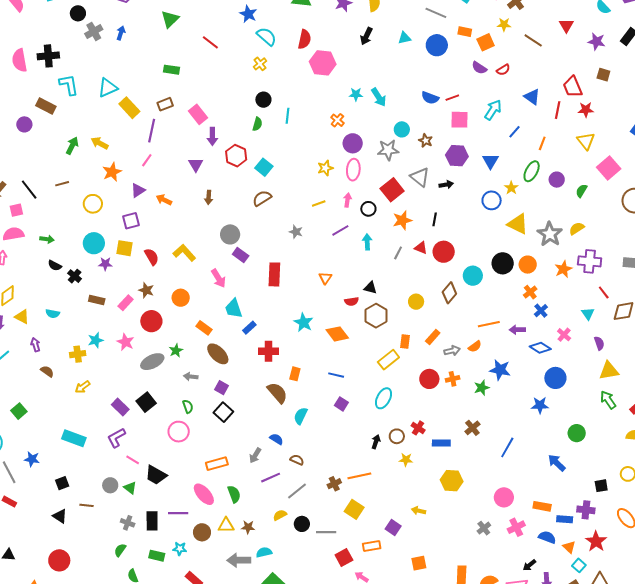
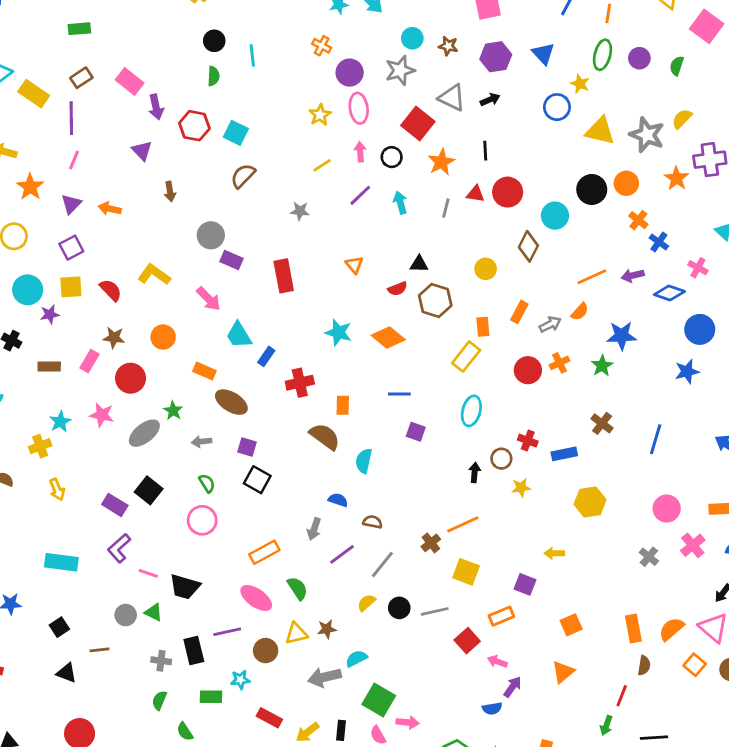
yellow arrow: (83, 387) -> (57, 490), turned -63

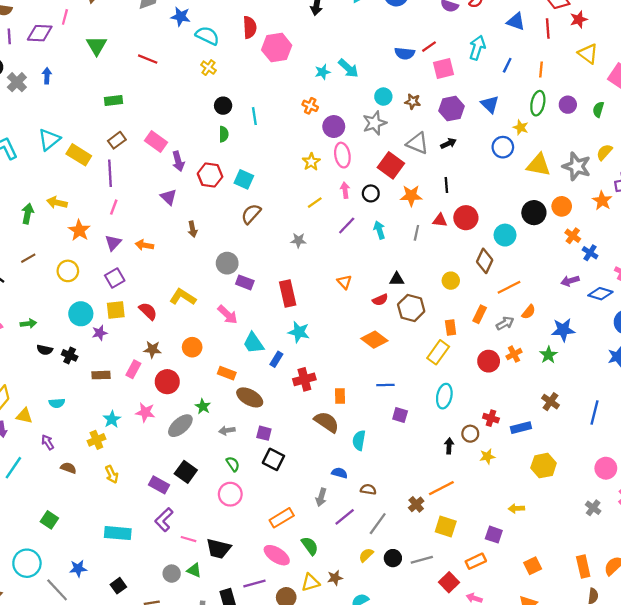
orange star: (441, 162) -> (411, 196), turned 30
orange line: (592, 277) -> (509, 287), moved
cyan star: (338, 332) -> (299, 332), moved

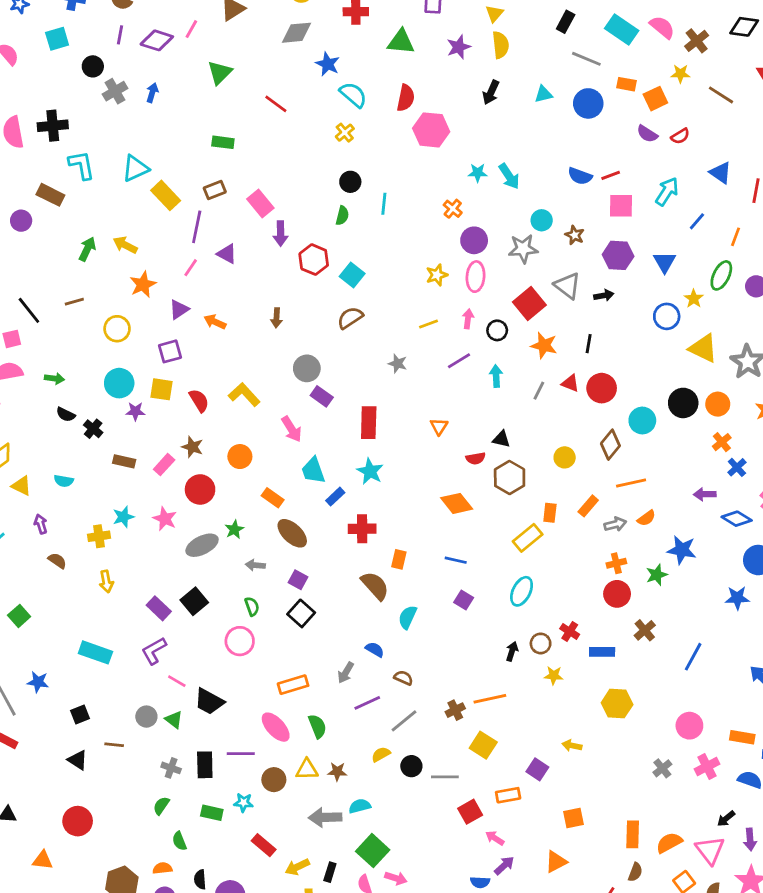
purple triangle: (168, 197) -> (227, 254), moved, turned -30
red circle: (489, 361) -> (617, 594), moved

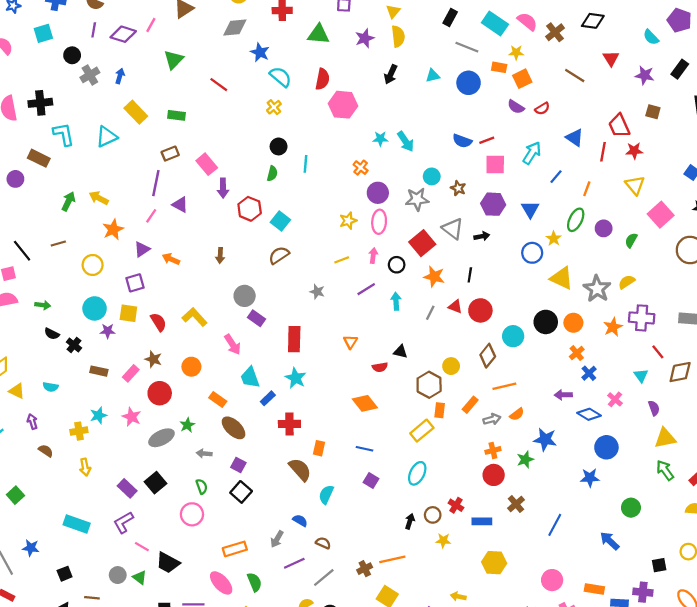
yellow star: (680, 74) -> (516, 52), moved
yellow rectangle: (166, 195) -> (136, 112), moved
brown hexagon: (510, 478) -> (429, 385), moved

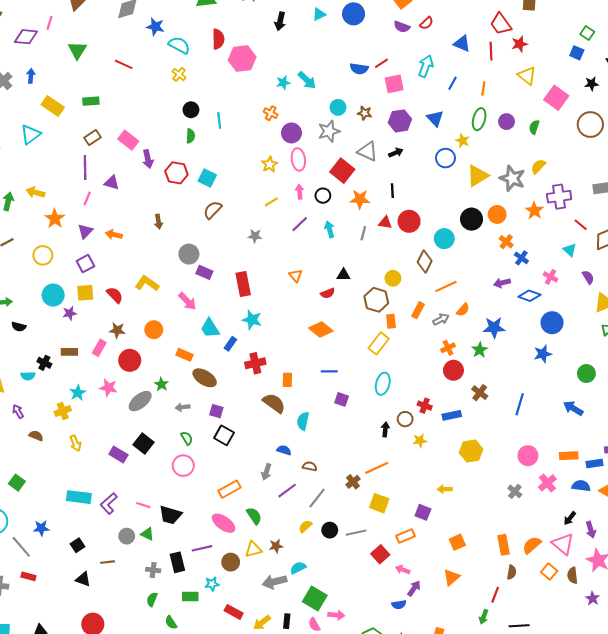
yellow triangle: (562, 278) -> (478, 176), turned -45
black cross: (74, 345) -> (44, 363), moved
purple L-shape: (123, 522) -> (109, 503), moved

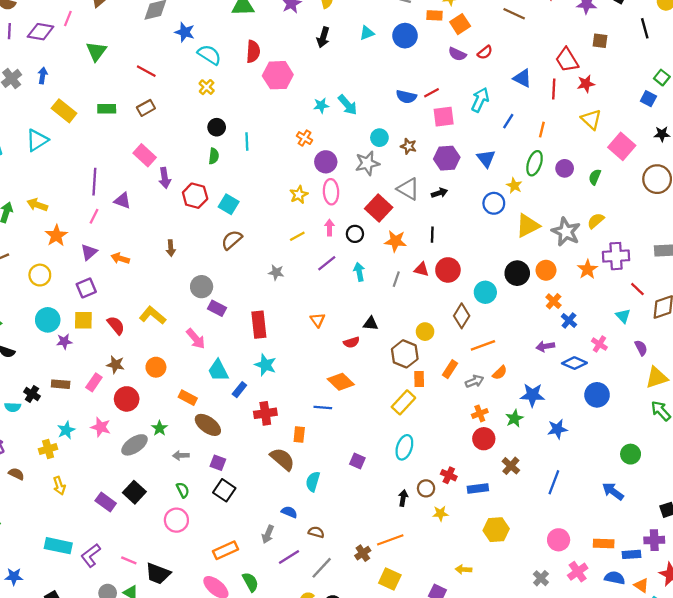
brown rectangle: (92, 138) -> (146, 108), moved
blue star: (543, 354) -> (557, 429), moved
blue line: (329, 371) -> (323, 408), moved

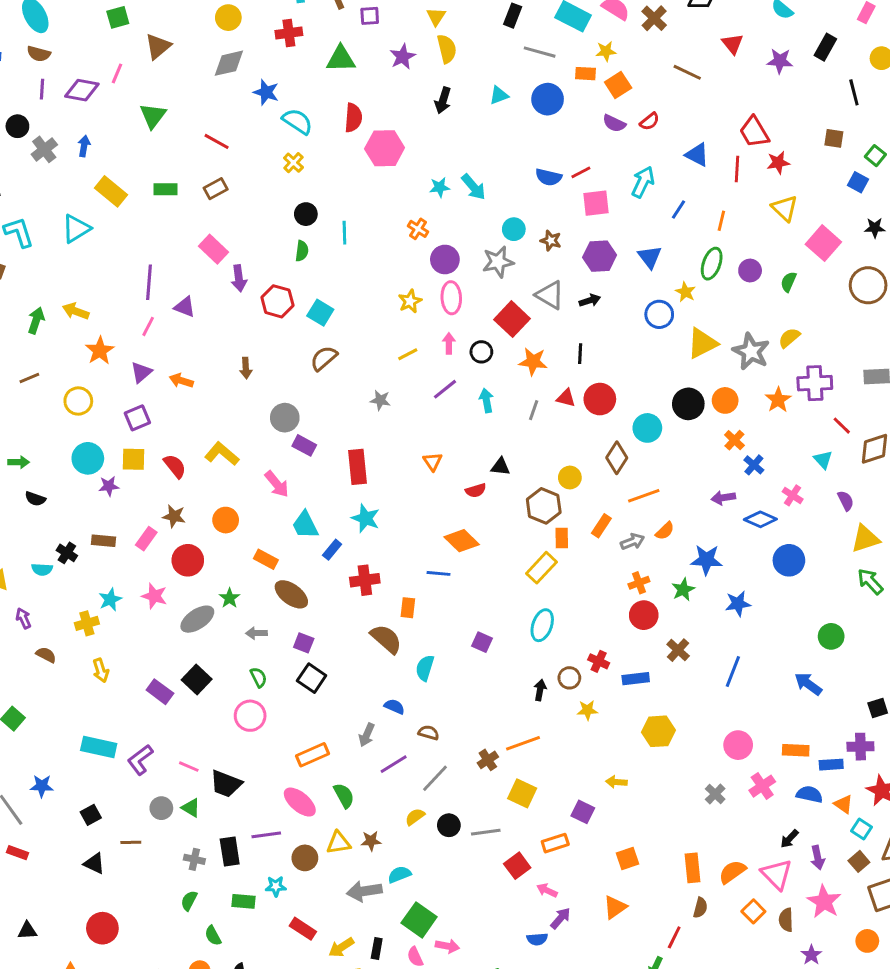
brown square: (600, 41) -> (834, 138), moved

